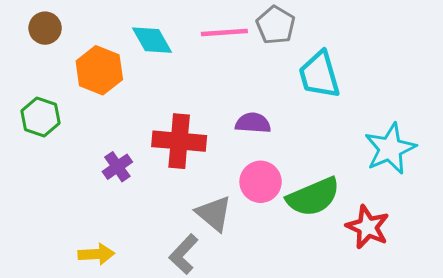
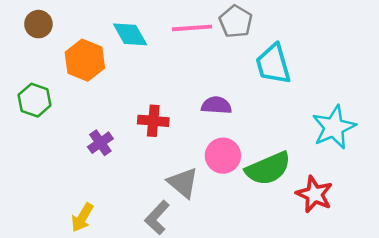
red cross: (179, 141) -> (153, 121), size x0.7
yellow arrow: (96, 254) -> (82, 218), turned 124

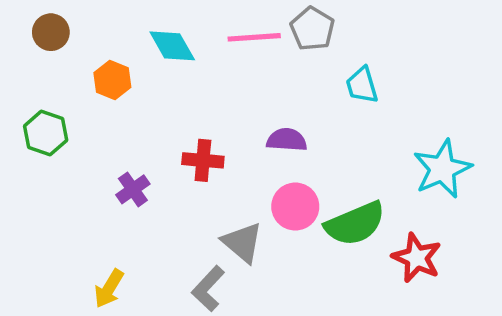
orange hexagon: (85, 60) -> (112, 80), size x0.7
cyan trapezoid: (273, 64) -> (362, 85), size x0.7

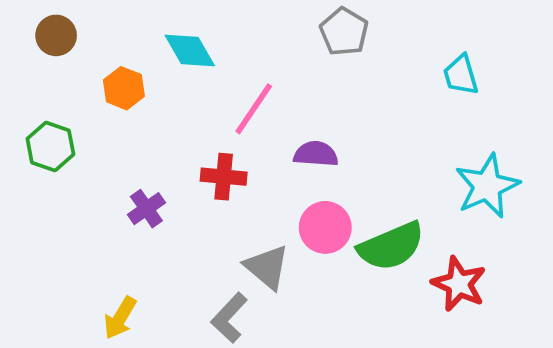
pink line: (254, 37) -> (254, 109), moved, turned -52
cyan trapezoid: (362, 85) -> (461, 75), moved

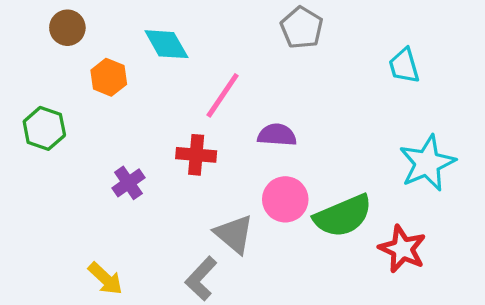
brown circle: (56, 35) -> (67, 28), moved
yellow arrow: (120, 318) -> (105, 279), turned -78

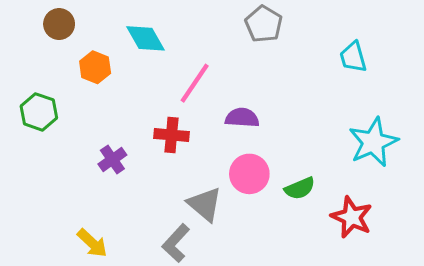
green semicircle: (343, 216) -> (300, 188), size x0.6

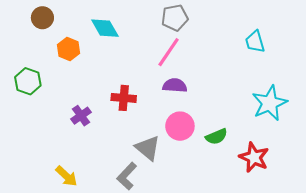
gray pentagon: (264, 24) -> (175, 18), moved, turned 30
pink line: (195, 83) -> (169, 52), moved

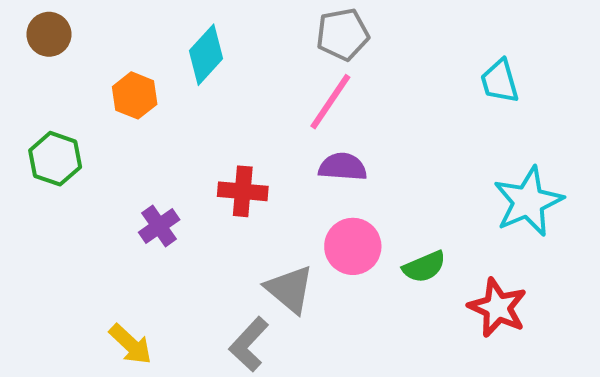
brown circle: (42, 18) -> (49, 34), moved
cyan diamond: (105, 28) -> (206, 55), turned 72

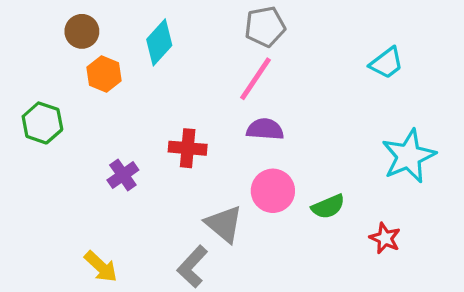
brown circle: (49, 34) -> (82, 31), moved
cyan trapezoid: (500, 81) -> (387, 63), turned -111
red star: (498, 308) -> (385, 238), size x0.7

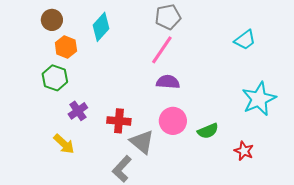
green hexagon: (42, 123) -> (55, 78), moved
red cross: (188, 148) -> (119, 121), moved
yellow arrow: (101, 267) -> (64, 144), moved

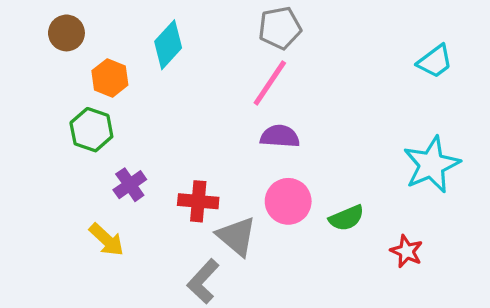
brown circle: (52, 20) -> (66, 33), moved
cyan trapezoid: (245, 40) -> (435, 61), moved

